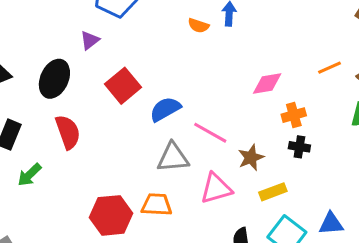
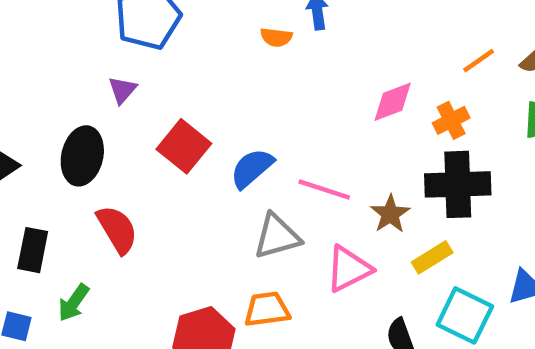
orange cross: (294, 115) -> (451, 120), moved
black cross: (299, 147) -> (458, 184), size x2.0

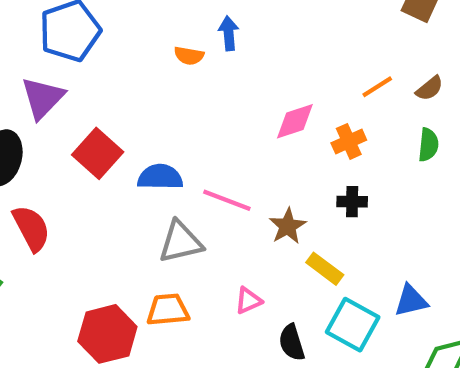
purple triangle: (122, 90) -> (43, 98), size x1.6
blue semicircle: (252, 168) -> (160, 177), turned 39
black cross: (458, 184) -> (352, 202), size x0.5
yellow rectangle: (432, 257) -> (325, 269), turned 66
pink triangle: (349, 269) -> (248, 301), moved, size x0.6

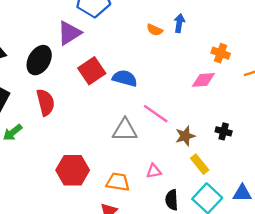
orange cross: (349, 141) -> (221, 53), moved, turned 30
blue semicircle: (160, 177) -> (125, 78), moved
orange trapezoid: (168, 310) -> (118, 182), moved

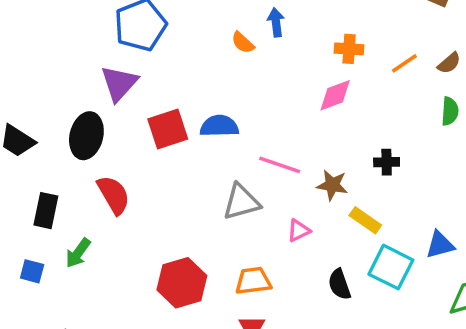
orange semicircle: (155, 30) -> (243, 43), turned 35
red square: (92, 71) -> (168, 129), turned 32
brown star: (185, 136) -> (332, 185), turned -30
pink triangle: (154, 171) -> (299, 230), moved

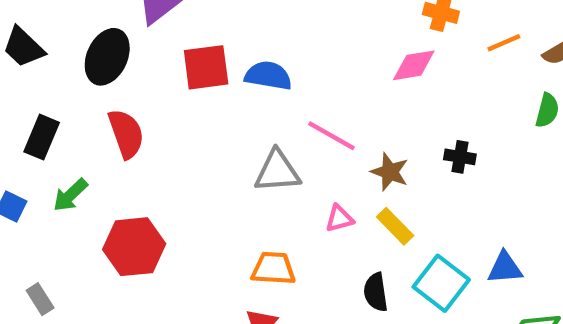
yellow rectangle: (365, 220) -> (395, 226), moved
red hexagon: (182, 283) -> (134, 247), moved

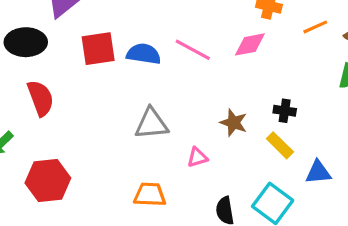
black ellipse: (107, 57) -> (26, 42), turned 66
pink line: (332, 136) -> (193, 50), moved
yellow rectangle: (395, 226) -> (280, 145), moved
blue triangle: (505, 268) -> (318, 172), moved

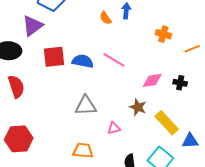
pink diamond: (250, 44) -> (152, 80), moved
black cross: (285, 111) -> (180, 83), moved
yellow rectangle: (280, 145) -> (167, 123), size x1.4

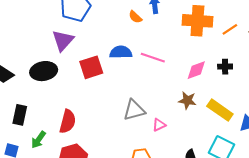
orange cross: (163, 34) -> (197, 21), size x1.8
blue semicircle: (83, 61) -> (121, 52), moved
red semicircle: (16, 87) -> (68, 121), moved, turned 45
pink triangle: (114, 128) -> (159, 125), moved

